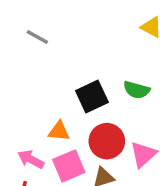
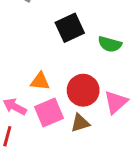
black square: (92, 97) -> (70, 28), moved

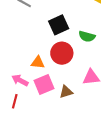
red circle: (83, 90) -> (62, 53), moved
pink triangle: (116, 102) -> (91, 77), turned 36

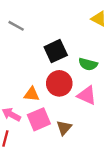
pink triangle: (91, 77) -> (87, 95), moved, turned 30
brown triangle: (66, 92) -> (64, 128), turned -32

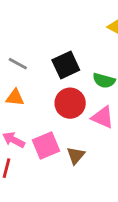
gray line: (16, 26) -> (18, 64), moved
orange triangle: (32, 94) -> (15, 97), moved

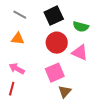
pink square: (46, 146) -> (55, 73), moved
brown triangle: (76, 155) -> (65, 92), moved

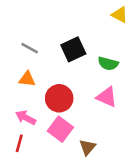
red circle: (57, 43) -> (59, 98), moved
pink square: (55, 73) -> (60, 129), moved, turned -30

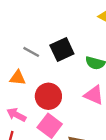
gray line: (30, 48) -> (31, 52), moved

